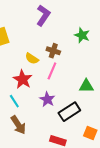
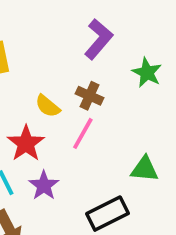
purple L-shape: (43, 15) -> (98, 39), moved
purple star: (47, 99) -> (44, 185), moved

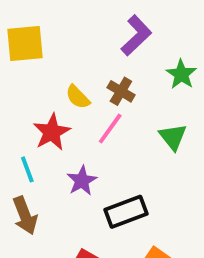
green triangle: (145, 169) -> (173, 137), moved, turned 40
purple star: (44, 185) -> (82, 181), moved

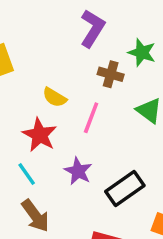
brown cross: (121, 91) -> (111, 74), moved

